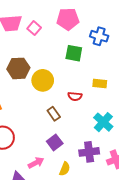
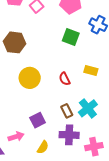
yellow circle: (43, 80) -> (30, 78), moved
red semicircle: (75, 96) -> (65, 79), turned 48
brown rectangle: (54, 114) -> (67, 111), moved

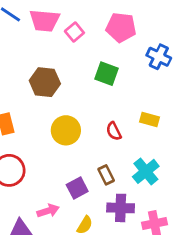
green square: (71, 37) -> (107, 74), moved
brown rectangle: (67, 111) -> (106, 175), moved

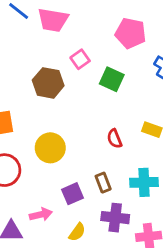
pink square: (74, 32) -> (80, 59), moved
yellow circle: (66, 130) -> (50, 148), moved
cyan cross: (146, 171) -> (144, 182), turned 32

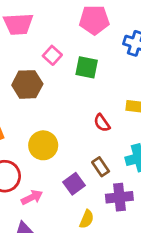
pink arrow: (41, 214) -> (32, 197), moved

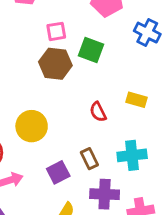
pink square: (52, 55) -> (56, 31), turned 30
brown hexagon: (27, 84) -> (55, 64), moved

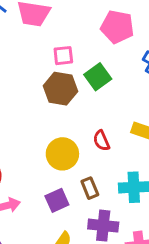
green square: (91, 50) -> (98, 77), turned 30
yellow circle: (32, 126) -> (62, 154), moved

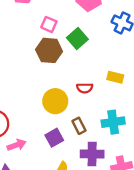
pink square: (63, 56) -> (49, 24), turned 35
red semicircle: (101, 141) -> (85, 88), turned -63

